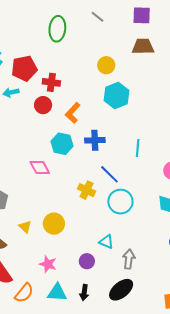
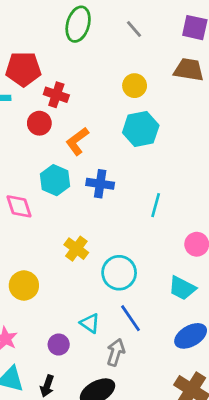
gray line: (98, 17) -> (134, 29), moved
blue line: (109, 174) -> (131, 318), moved

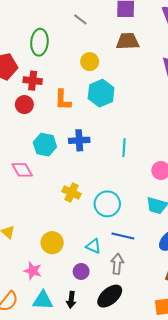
green ellipse: (78, 24) -> (39, 42), moved
orange L-shape: (77, 141) -> (63, 100), moved, turned -40
yellow circle: (24, 285) -> (52, 243), moved
blue line: (131, 318) -> (123, 236), turned -30
purple circle: (59, 345) -> (81, 271), moved

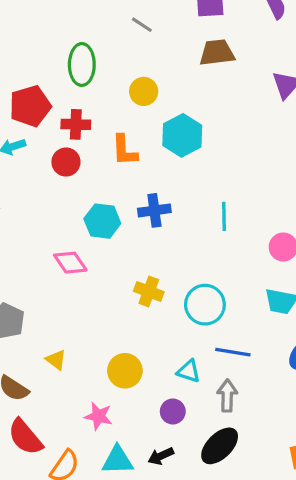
yellow circle: (90, 62) -> (144, 91), moved
black arrow: (71, 300) -> (161, 456), turned 63

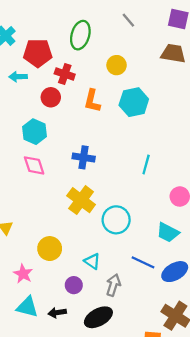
blue cross: (154, 210) -> (84, 157), moved
cyan hexagon: (102, 221) -> (35, 132), moved
yellow cross: (149, 291) -> (81, 200), size x1.4
blue line: (233, 352) -> (143, 262), moved

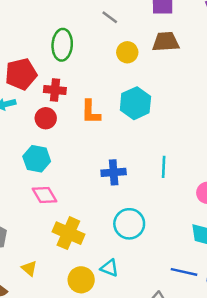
yellow circle: (117, 65) -> (127, 52), moved
blue cross: (84, 157) -> (114, 172), moved
yellow cross: (81, 200) -> (68, 233), moved
cyan circle: (116, 220) -> (129, 224), moved
cyan triangle: (92, 261) -> (109, 268), moved

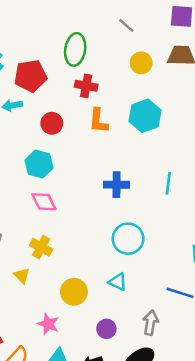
red cross: (55, 90) -> (86, 86), moved
yellow cross: (68, 233) -> (41, 247), moved, size x0.7
cyan triangle: (109, 268) -> (118, 282), moved

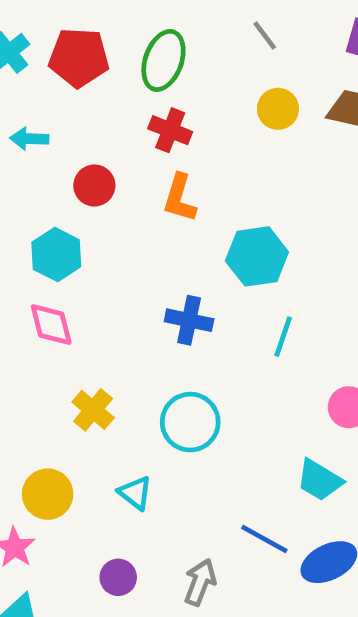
red pentagon: (30, 76) -> (79, 58), moved
cyan hexagon: (145, 116) -> (257, 256), moved
yellow cross: (41, 247) -> (93, 410), moved
cyan triangle: (118, 282) -> (135, 493), moved
yellow circle: (74, 292) -> (48, 494), moved

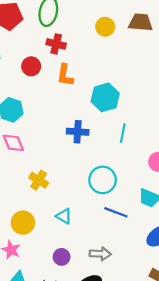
red circle: (94, 186) -> (31, 66), moved
cyan circle: (190, 422) -> (103, 180), moved
blue line: (264, 539) -> (116, 212), moved
gray arrow: (200, 582) -> (100, 254), turned 80

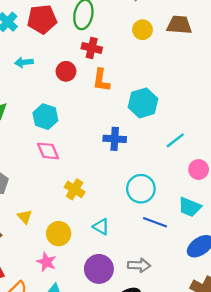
cyan line: (123, 133) -> (175, 140), moved, turned 42
purple circle: (62, 257) -> (99, 269), size x1.6

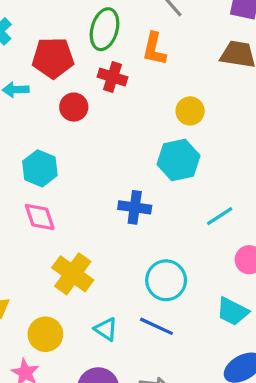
red pentagon: (42, 19) -> (53, 58), moved
yellow circle: (143, 30) -> (190, 111), moved
orange L-shape: (101, 80) -> (154, 49), moved
yellow cross: (75, 189) -> (73, 274), size x1.4
blue line: (155, 222) -> (156, 326), moved

